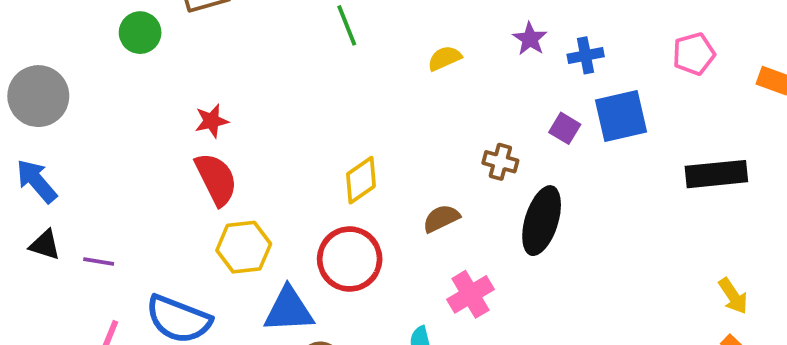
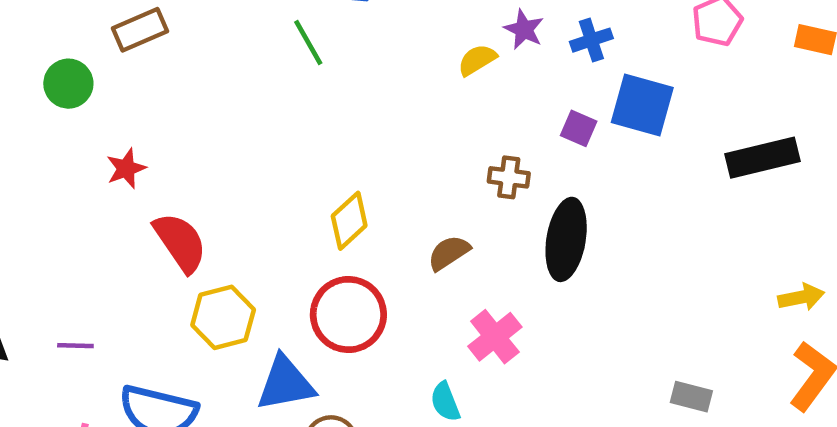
yellow semicircle: (445, 58) -> (477, 60), moved
blue square: (621, 116) -> (642, 105), turned 36
red star: (212, 121) -> (126, 168), moved
purple line: (99, 261) -> (75, 346), moved
yellow arrow: (733, 296) -> (801, 297), turned -60

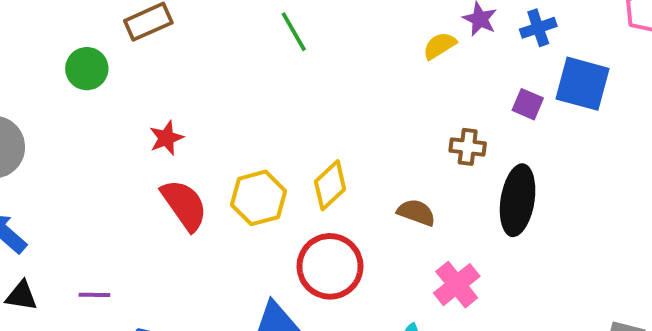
red star: (126, 168) -> (166, 138), moved
brown semicircle: (449, 253) -> (416, 212), turned 54
yellow hexagon: (223, 317) -> (259, 198), moved

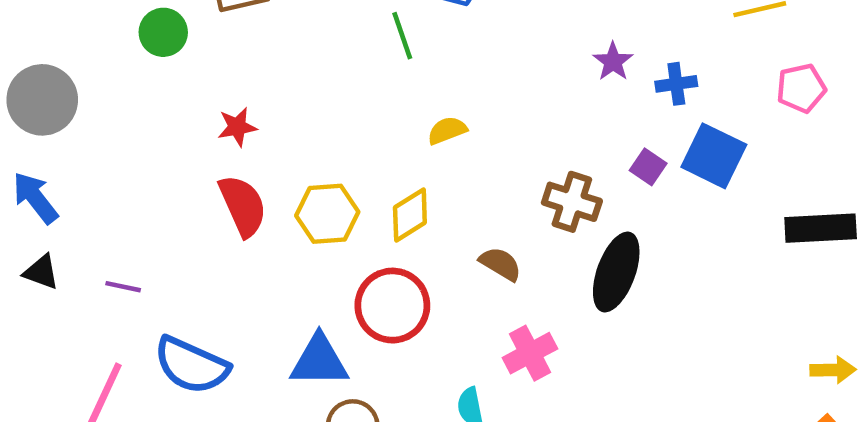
yellow semicircle: (440, 46) -> (447, 130), moved
brown cross: (468, 147) -> (572, 202), size x1.4

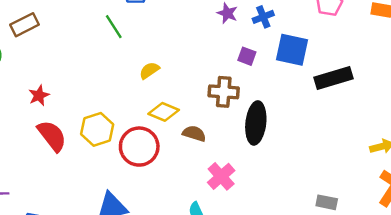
purple square: (648, 167) -> (247, 56), moved
yellow diamond: (410, 215) -> (164, 112), moved, turned 68
black rectangle: (821, 228) -> (333, 78), moved
red circle: (392, 306) -> (139, 147), moved

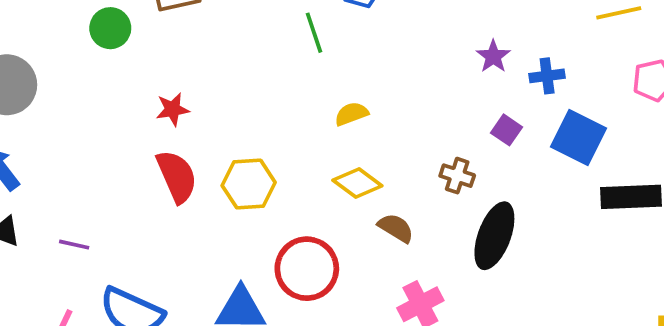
brown cross: (224, 92) -> (457, 176), size x0.7
red circle: (139, 147) -> (307, 269), moved

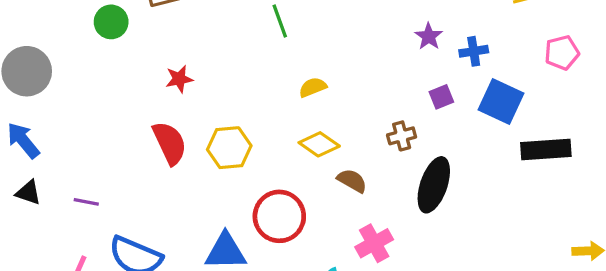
red star: (173, 109) -> (179, 79), moved
purple square: (507, 130) -> (441, 97), turned 35
brown cross: (457, 176) -> (402, 136), turned -32

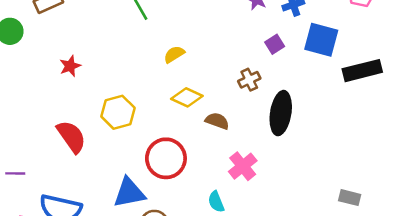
red semicircle: (170, 143) -> (71, 137), moved

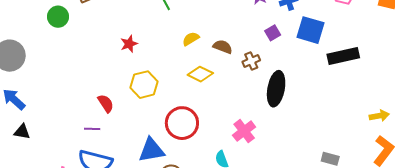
red star: (70, 66) -> (129, 44), moved
brown semicircle: (217, 121) -> (223, 47), moved
red semicircle: (71, 137) -> (106, 103), size x0.7
purple line: (15, 173) -> (92, 129), moved

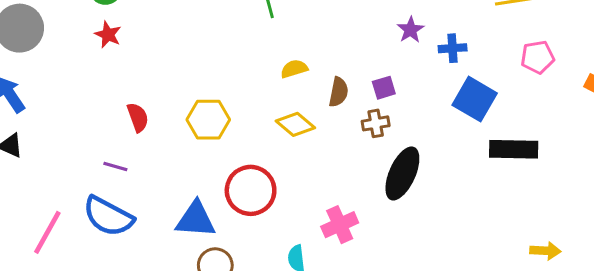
purple square: (273, 33) -> (384, 88), moved
red star: (129, 44) -> (108, 35), moved, turned 30
brown semicircle: (223, 47) -> (339, 92), turned 66
red semicircle: (106, 103) -> (138, 117), moved

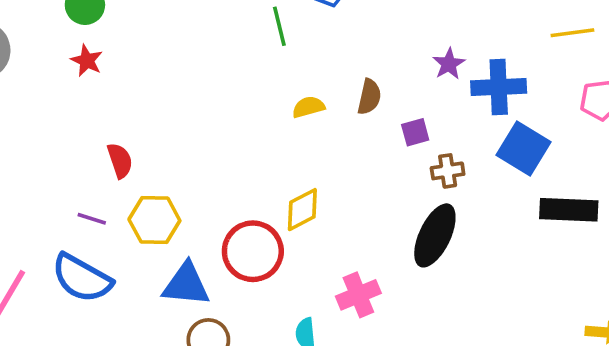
blue cross: (453, 48) -> (499, 87), size x1.6
brown semicircle: (339, 92) -> (369, 97), moved
yellow hexagon: (208, 120) -> (154, 220), moved
brown cross: (376, 123) -> (448, 171), moved
yellow diamond: (295, 124) -> (302, 210), moved, turned -69

